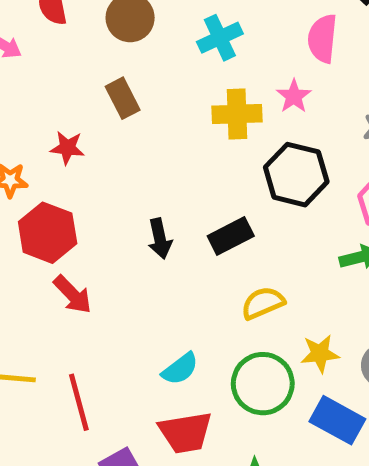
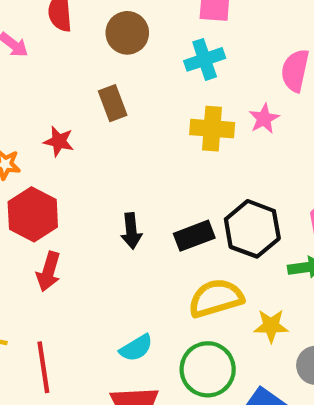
black hexagon: (296, 175) -> (252, 229), moved
red arrow: (73, 295) -> (49, 272), turned 54
yellow semicircle: (263, 303) -> (216, 298), size x1.4
yellow star: (320, 354) -> (271, 326), moved

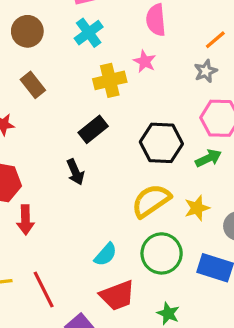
black rectangle: (194, 236) -> (93, 129), moved

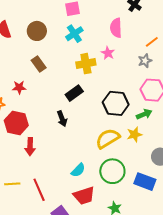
yellow star: (197, 208) -> (134, 134), moved

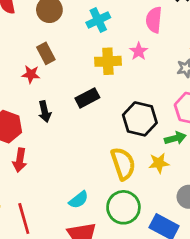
red star: (19, 87) -> (31, 74), moved
black arrow: (62, 119) -> (45, 112), moved
yellow semicircle: (108, 139) -> (123, 164), turned 95

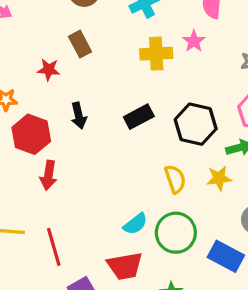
red star: (31, 74) -> (49, 70), moved
black rectangle: (87, 98) -> (139, 117), moved
yellow semicircle: (123, 164) -> (175, 179), size x0.7
cyan semicircle: (79, 200) -> (135, 224), moved

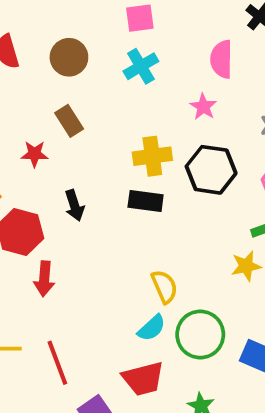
yellow cross: (156, 54) -> (152, 156), moved
black rectangle: (139, 117) -> (146, 201), turned 40
black hexagon: (196, 124) -> (211, 170), moved
yellow semicircle: (175, 179) -> (164, 287), moved

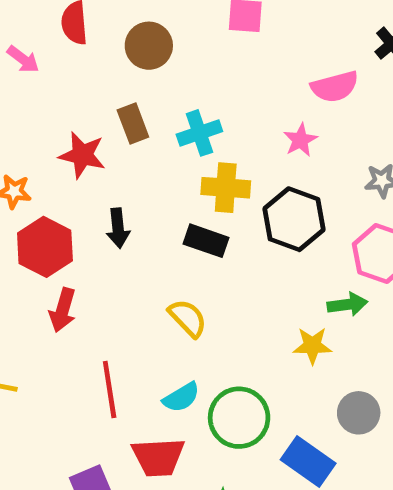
pink semicircle: (222, 59) -> (335, 87), turned -117
cyan cross: (141, 66) -> (199, 133), moved
red star: (35, 154) -> (82, 155), size x1.4
yellow semicircle: (164, 287) -> (188, 318), moved, turned -32
red line: (57, 363) -> (110, 390), moved

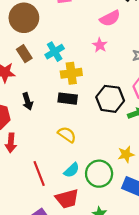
brown circle: (149, 46) -> (24, 18), size x1.4
black hexagon: (294, 219) -> (110, 99), moved
yellow star: (312, 346) -> (126, 154), moved

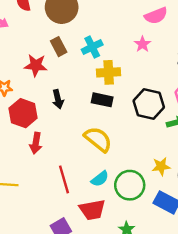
yellow semicircle: (67, 135) -> (98, 139), size x1.4

